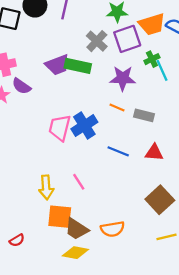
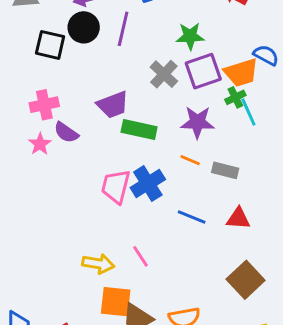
orange trapezoid: (152, 24) -> (241, 73), moved
green rectangle: (78, 66) -> (139, 130), moved
yellow arrow: (46, 187) -> (98, 264), turned -75

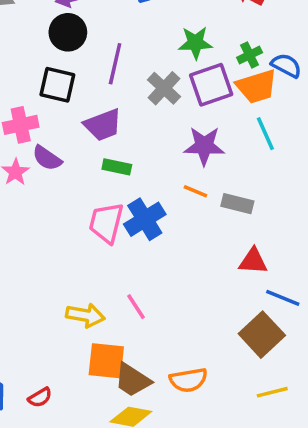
purple line: (123, 29) -> (115, 64), moved
black square: (50, 45) -> (57, 85), moved
green cross: (235, 97) -> (250, 55), moved
green rectangle: (139, 130) -> (117, 167), moved, size x0.7
blue line: (192, 217) -> (283, 298), moved

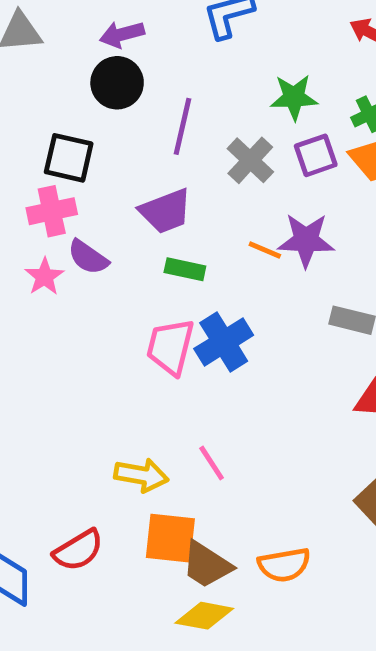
black square: (57, 85) -> (69, 158), moved
purple square: (211, 85) -> (316, 155), size x0.7
orange line: (195, 191) -> (265, 250), moved
red semicircle: (40, 397) -> (78, 550), moved, size x1.5

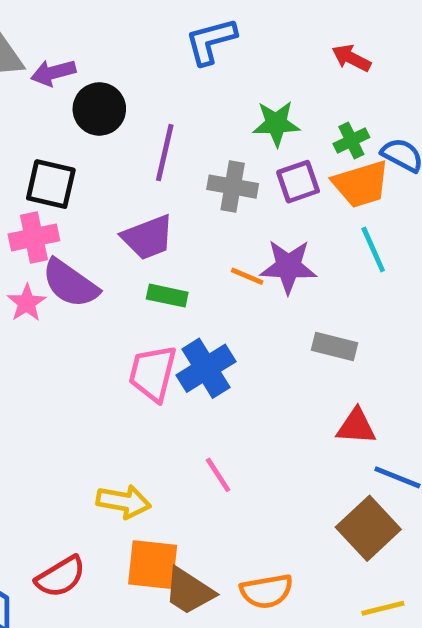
purple arrow: (122, 34) -> (53, 73), moved
gray cross: (250, 160) -> (233, 187), turned -33
purple semicircle: (88, 257) -> (70, 283), size x1.4
pink line: (212, 463) -> (218, 475), moved

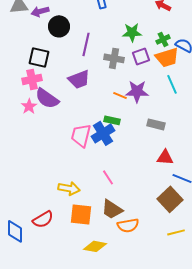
green rectangle: (167, 296) -> (112, 120), moved
brown trapezoid: (189, 591) -> (112, 209), moved

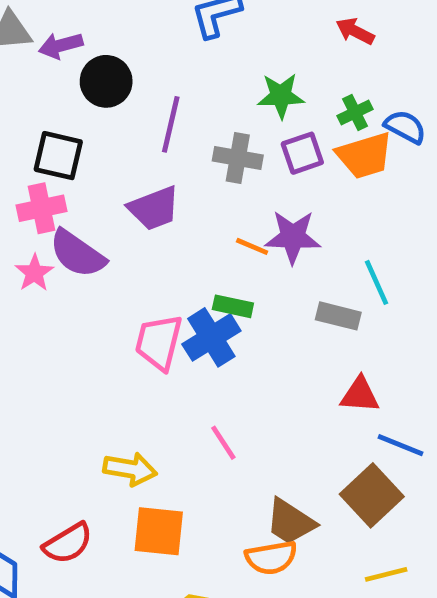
cyan line: (172, 84) -> (377, 282), moved
brown trapezoid: (112, 209) -> (290, 522), moved

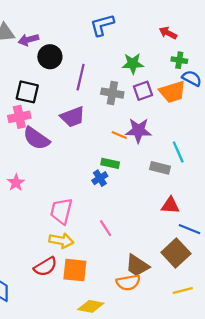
green cross: (355, 112) -> (179, 60), moved, turned 35
pink star: (34, 273) -> (16, 183), moved
blue cross: (211, 337) -> (100, 178), size x0.6
pink trapezoid: (159, 342) -> (61, 211), moved
red semicircle: (68, 543) -> (45, 267), moved

